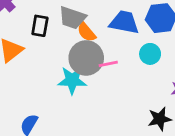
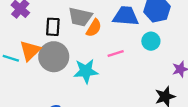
orange semicircle: (86, 32) -> (94, 28), turned -102
gray circle: (86, 58) -> (54, 57), moved

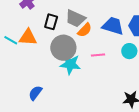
orange triangle: (30, 51) -> (28, 37), turned 36
gray circle: (54, 57) -> (63, 48), moved

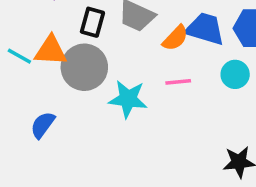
orange semicircle: (85, 30) -> (175, 38), moved
gray circle: (63, 48) -> (84, 67), moved
blue semicircle: (35, 93) -> (43, 125), moved

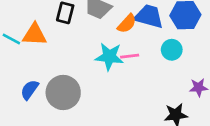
gray circle: (84, 67) -> (63, 92), moved
cyan star: (128, 99) -> (109, 57), moved

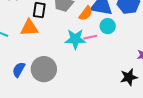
orange triangle: (35, 35) -> (29, 28), moved
cyan circle: (172, 50) -> (108, 26), moved

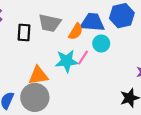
orange triangle: (29, 28) -> (38, 75), moved
pink line: (90, 37) -> (83, 58), turned -40

